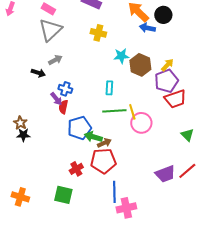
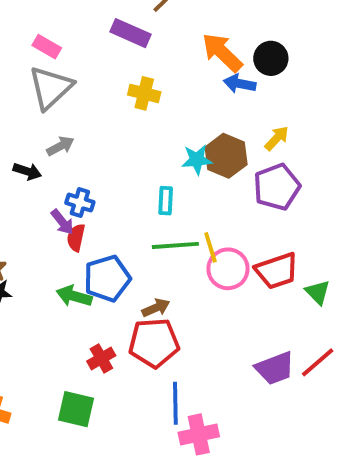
cyan star: (121, 56) -> (197, 160), moved
yellow arrow: (167, 65) -> (277, 138), moved
red trapezoid: (175, 99) -> (277, 271), moved
green arrow: (93, 137) -> (74, 296), moved

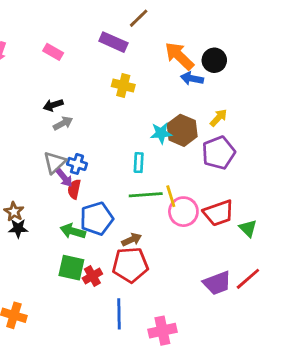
gray triangle: (51, 88) -> (55, 163), moved, size x0.7
black arrow: (27, 171) -> (53, 105), moved, turned 144
blue line: (175, 403) -> (119, 314), moved
green square: (76, 409) -> (71, 268), moved

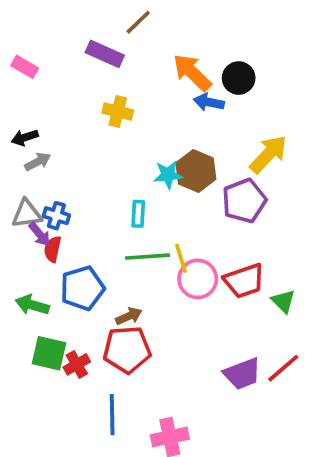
yellow arrow: (219, 118) -> (268, 154), moved, size x1.6
gray triangle: (55, 163) -> (27, 214), turned 35
green arrow: (73, 231) -> (32, 305), moved

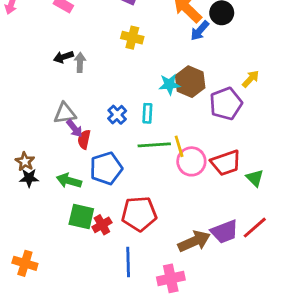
blue arrow: (209, 102) -> (200, 31), turned -60
yellow arrow: (268, 154) -> (251, 79), moved, size x0.6
gray arrow: (38, 162) -> (80, 62), moved, turned -60
blue cross: (56, 216) -> (117, 115), moved, turned 30
brown arrow: (129, 316) -> (194, 241), moved, size x1.6

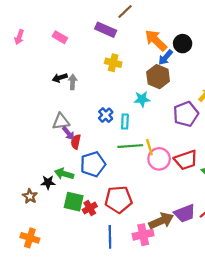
brown hexagon: (190, 82) -> (158, 77), moved
blue cross: (117, 115) -> (106, 115), moved
brown star: (25, 161) -> (30, 196), moved
black star: (29, 178) -> (48, 182), moved
pink cross: (171, 278) -> (143, 235), moved

